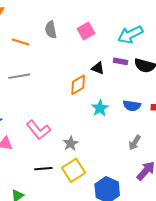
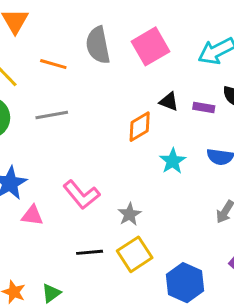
gray semicircle: (51, 30) -> (98, 45), size x1.4
pink square: (86, 31) -> (150, 46), size x1.4
purple rectangle: (120, 61) -> (204, 107), moved

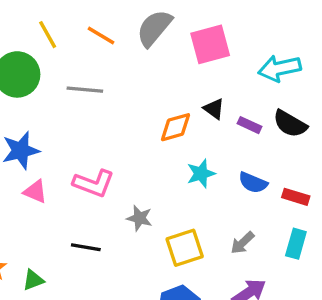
gray semicircle: (98, 45) -> (154, 28), turned 36
pink L-shape: (81, 195) -> (94, 183), turned -45
gray star: (130, 214) -> (140, 218), turned 30
yellow square: (135, 254) -> (185, 248), moved

